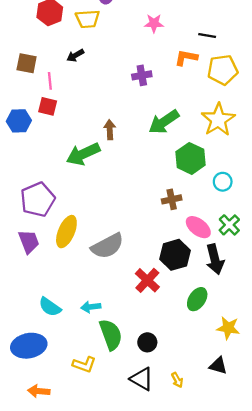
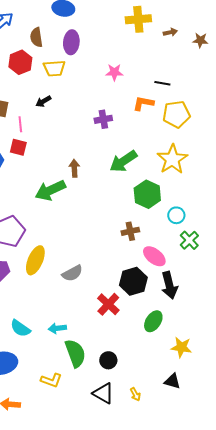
green cross: (229, 225) -> (189, 240), moved
gray semicircle: (107, 246) -> (72, 273), size x0.7

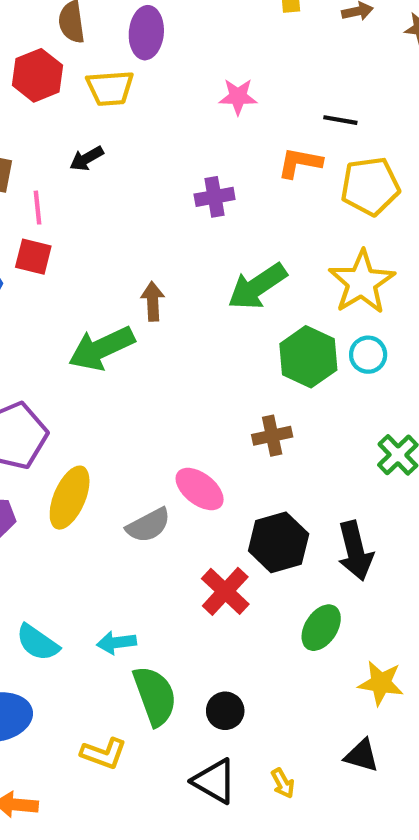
cyan circle: (176, 215) -> (368, 355), moved
pink ellipse: (154, 256) -> (200, 489), moved

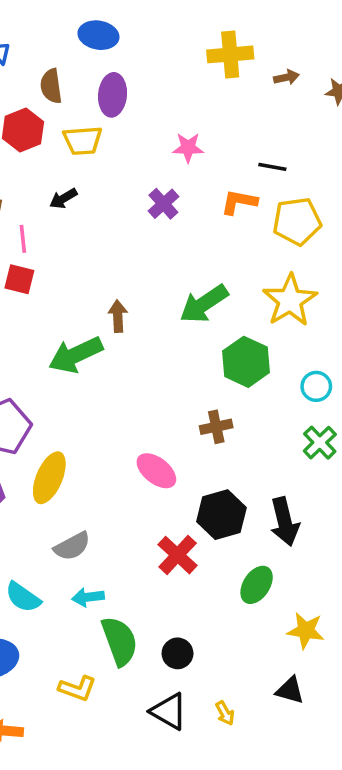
purple cross: (215, 197) -> (163, 204), moved, turned -32
cyan circle: (368, 355) -> (316, 386), moved
gray semicircle: (148, 525) -> (72, 546), moved

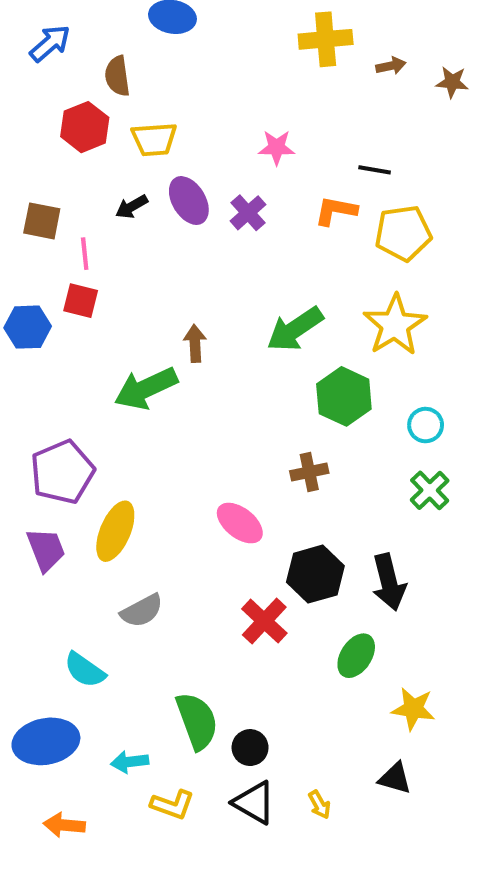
purple ellipse: (113, 95) -> (189, 201), moved, turned -36
cyan arrow: (88, 597) -> (130, 762), moved
black circle: (178, 653) -> (250, 748), moved
yellow L-shape: (77, 689) -> (172, 805), moved

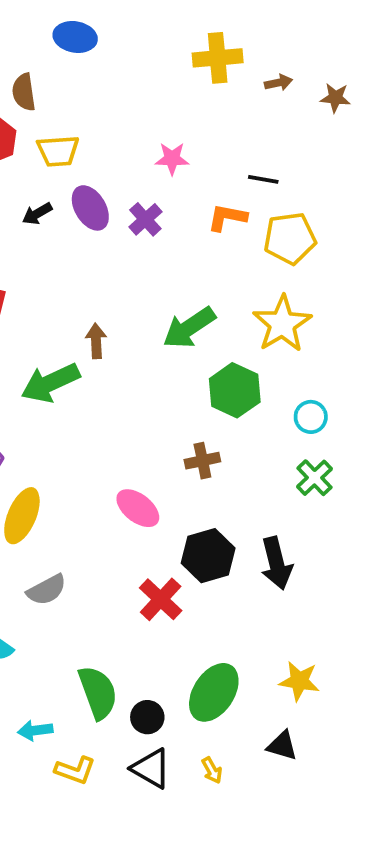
green ellipse: (356, 656) -> (214, 692), moved, size x1.4

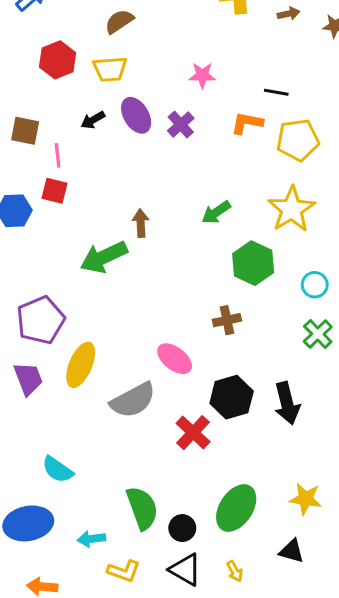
brown semicircle: (24, 92) -> (119, 21), moved, turned 64
green arrow: (189, 328) -> (216, 212), size x0.7
gray semicircle: (47, 590) -> (133, 400), moved, size x1.4

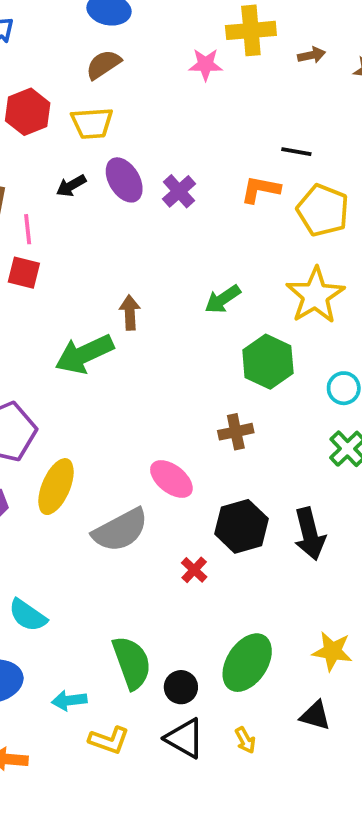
pink star: (202, 75) -> (206, 65), moved
yellow pentagon: (298, 140) -> (323, 210), turned 30
red cross: (193, 433) -> (194, 570), size x0.6

